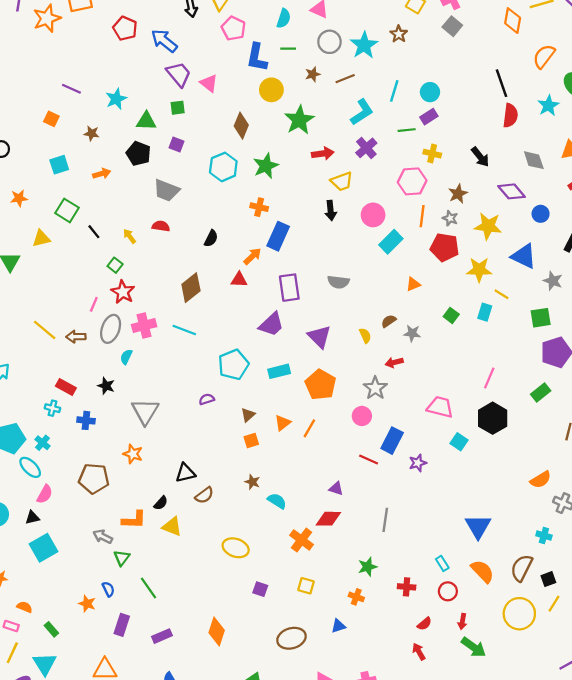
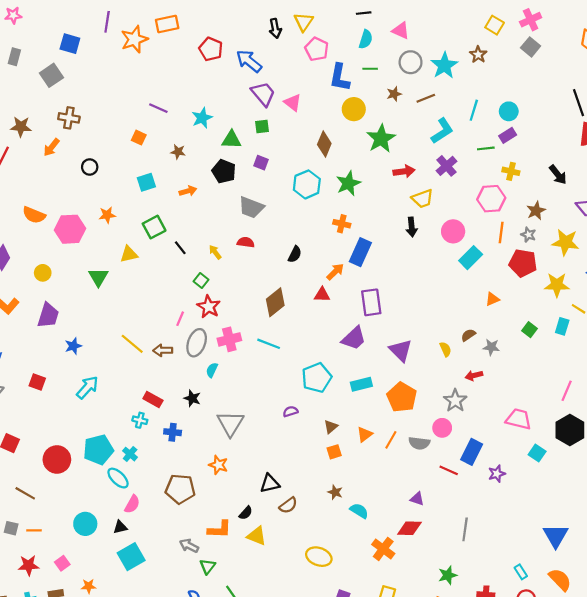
green square: (67, 210) -> (154, 227), turned 30
gray semicircle: (338, 282) -> (419, 443), moved

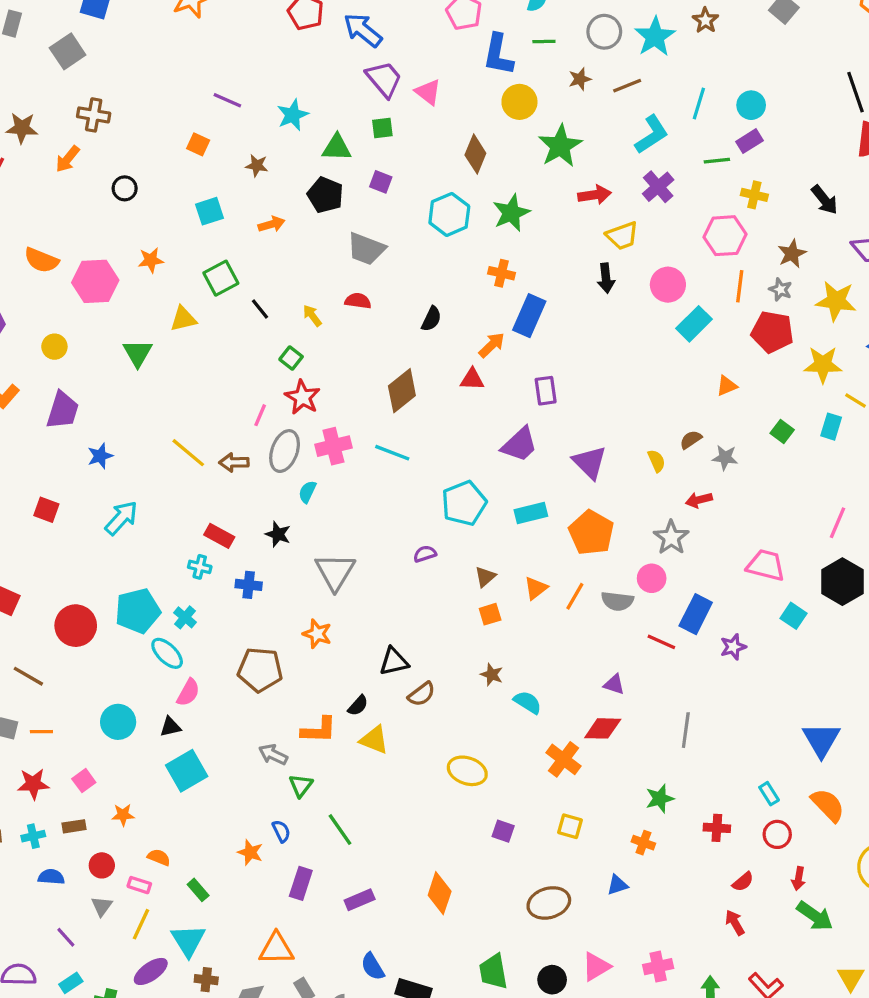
purple rectangle: (371, 302) -> (546, 391), size x0.7

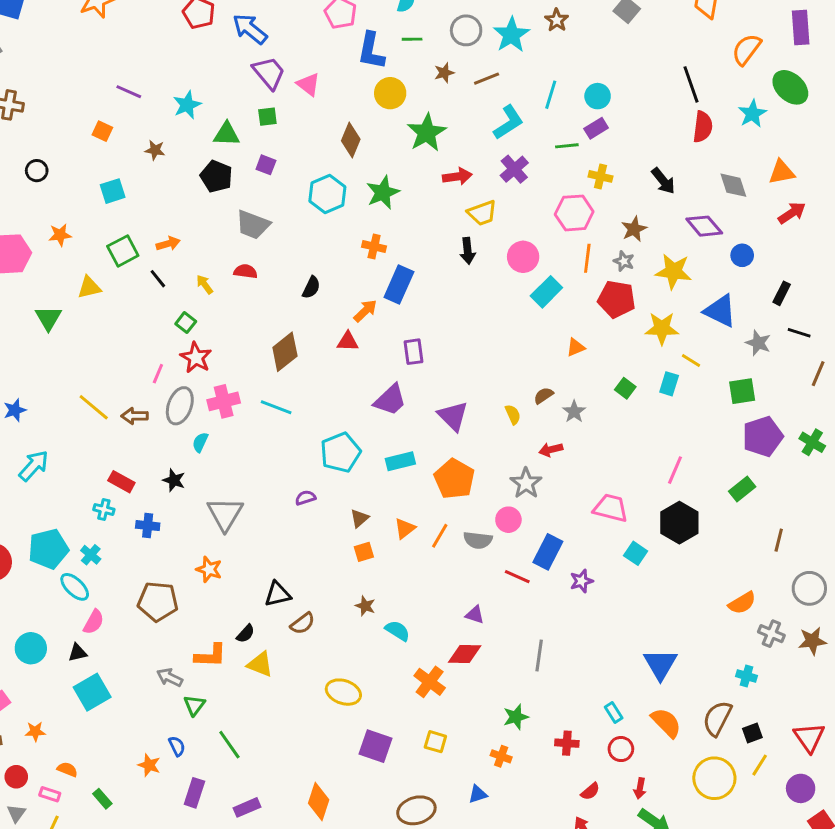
orange arrow: (271, 224) -> (168, 244), moved
gray star: (725, 458) -> (574, 412), turned 30
purple square: (503, 831) -> (376, 746), size x1.6

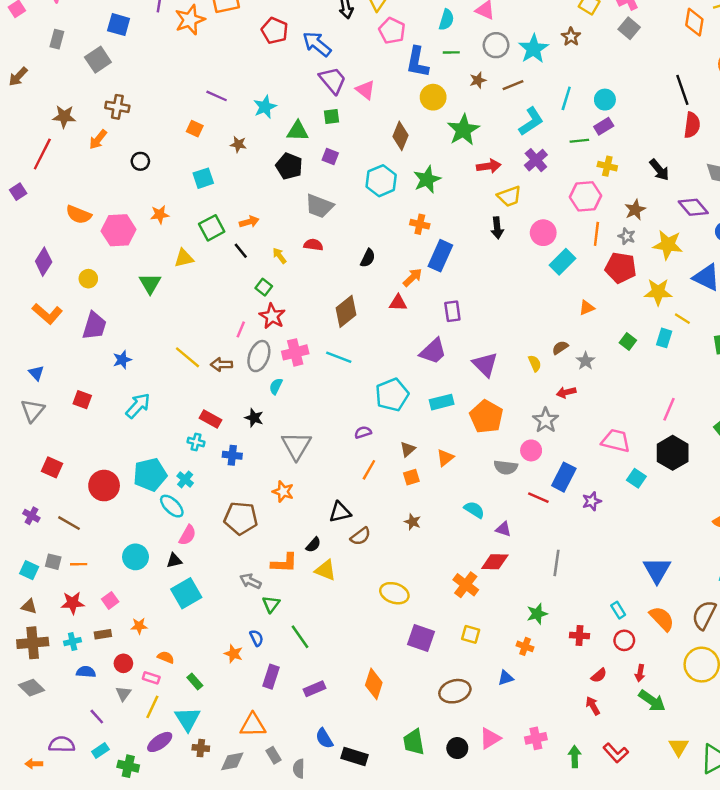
orange line: (440, 536) -> (369, 470), moved
cyan semicircle: (397, 631) -> (474, 510), moved

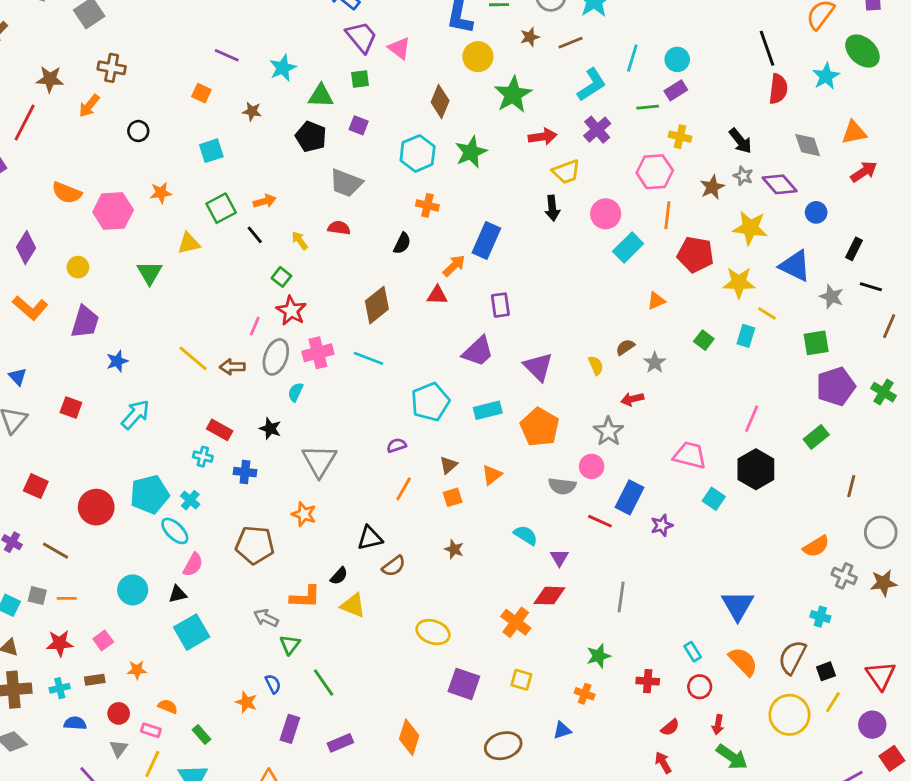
orange cross: (420, 224) -> (427, 205), moved
gray star: (627, 236) -> (743, 176), moved
purple triangle: (503, 529) -> (559, 558), turned 42

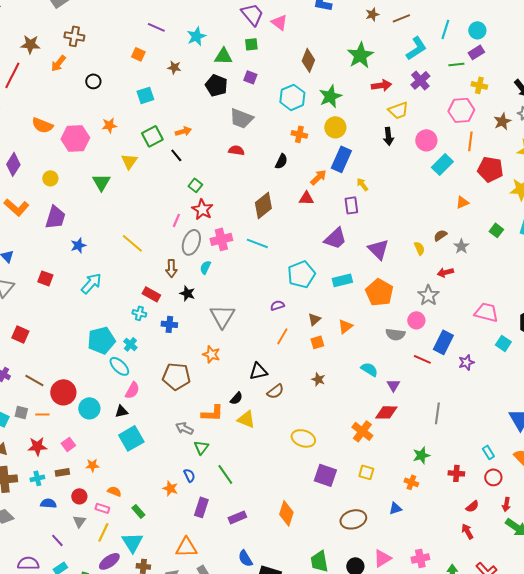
yellow circle: (478, 57) -> (335, 127), moved
yellow arrow: (300, 240) -> (362, 184), moved
yellow triangle: (189, 243) -> (129, 161), turned -42
brown arrow: (232, 367) -> (171, 268), moved, turned -90
red circle: (96, 507) -> (63, 392), moved

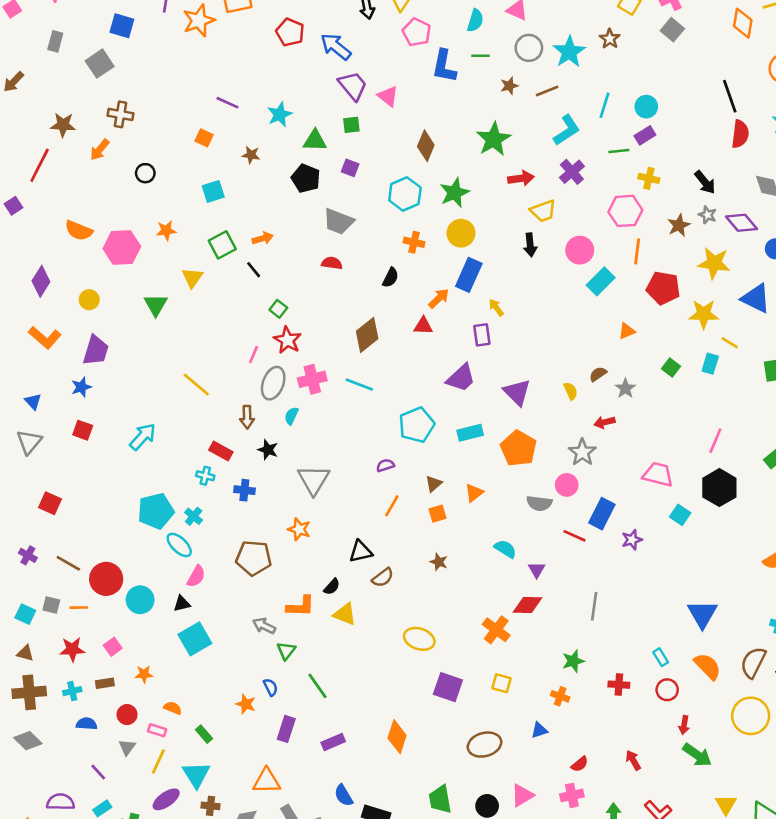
blue star: (78, 245) -> (81, 387), moved
red semicircle: (472, 506) -> (580, 764), moved

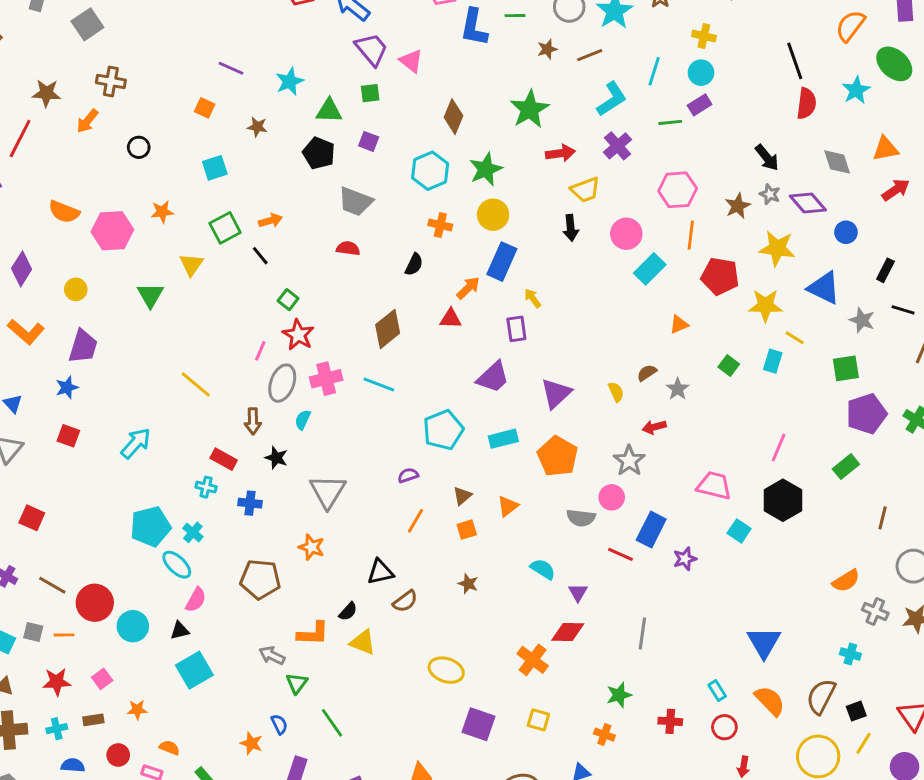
yellow cross: (649, 178) -> (704, 36), moved
purple triangle: (517, 392) -> (556, 393), turned 32

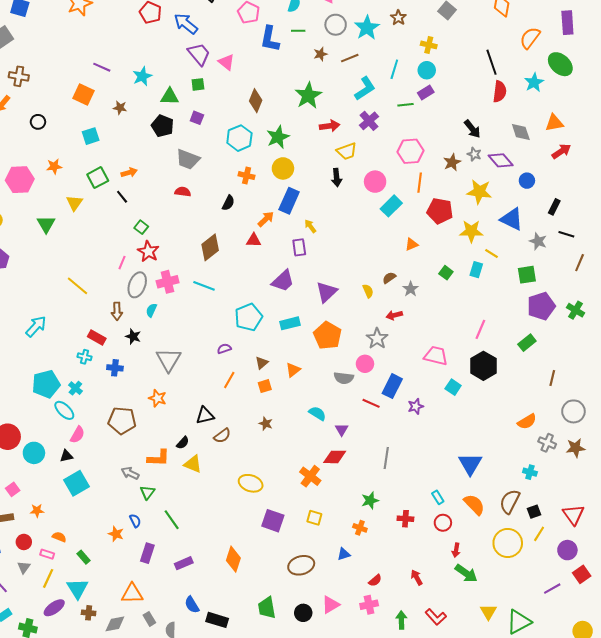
orange square: (205, 108) -> (84, 95), size x1.5

